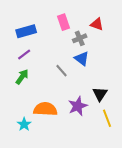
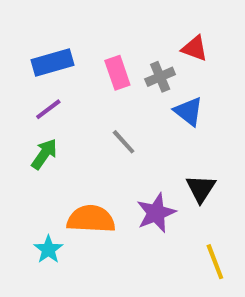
pink rectangle: (64, 22) -> (117, 73), moved
blue triangle: (82, 59) -> (189, 111), moved
yellow line: (107, 118) -> (215, 262), moved

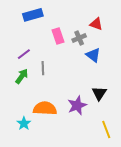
blue rectangle: (52, 63) -> (33, 15), moved
gray line: (124, 142) -> (43, 68), moved, turned 40

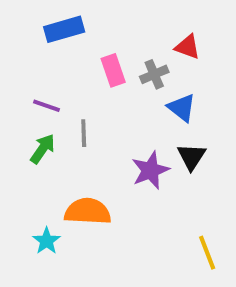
purple line: (24, 54) -> (47, 106), turned 56
black triangle: (99, 93) -> (191, 157), moved
purple star: (77, 105) -> (150, 170), moved

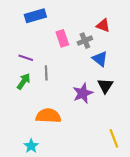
cyan star: (47, 241) -> (31, 146), moved

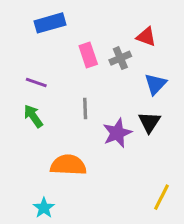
blue triangle: (100, 59) -> (155, 84), moved, turned 35
gray line: (46, 73) -> (85, 108), moved
green arrow: (24, 81) -> (33, 116), turned -70
yellow line: (114, 138) -> (162, 197), turned 48

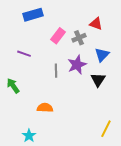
pink rectangle: (88, 55) -> (58, 36), turned 56
green arrow: (33, 116) -> (13, 86), moved
purple star: (117, 133) -> (77, 65), moved
orange semicircle: (68, 165) -> (45, 108), size x0.7

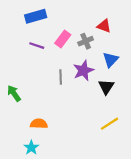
purple line: (24, 54) -> (37, 46), moved
orange semicircle: (45, 108) -> (39, 124), moved
yellow line: (106, 129) -> (109, 124), moved, turned 30

